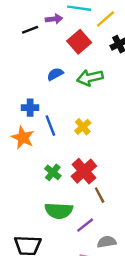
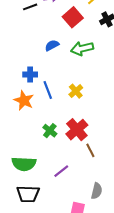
green semicircle: (59, 211) -> (24, 164), moved
purple line: (85, 225) -> (61, 171), moved
gray semicircle: (107, 242) -> (97, 191), turned 112

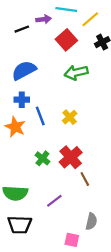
blue semicircle: (52, 45) -> (24, 70), moved, size x1.6

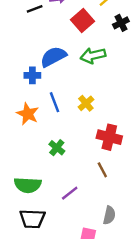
blue semicircle: (24, 70) -> (53, 57), moved
blue cross: (22, 100) -> (32, 75), moved
red cross: (71, 157) -> (109, 137), moved, turned -35

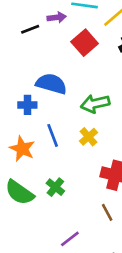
green arrow: (93, 56) -> (95, 104), moved
blue semicircle: (53, 57) -> (51, 84), turned 44
green semicircle: (28, 185) -> (20, 192), moved, turned 32

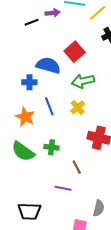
red square: (85, 43) -> (75, 52), moved
green cross: (55, 187) -> (51, 147), turned -32
brown line: (107, 212) -> (77, 167), moved
purple line: (70, 239) -> (63, 188), turned 49

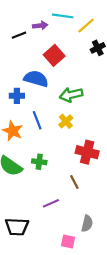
red square: (75, 52) -> (54, 55), moved
brown line: (77, 167) -> (74, 182), moved
purple line: (63, 188) -> (51, 203), turned -35

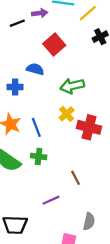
blue semicircle: (36, 79) -> (35, 69), size x0.7
blue line: (37, 120) -> (36, 127), moved
red cross: (87, 152) -> (89, 127), moved

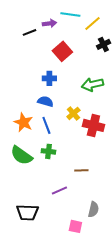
blue semicircle: (35, 69) -> (45, 101), moved
green arrow: (72, 86) -> (92, 84), moved
blue cross: (15, 87) -> (49, 78), moved
brown line: (76, 178) -> (81, 170), turned -64

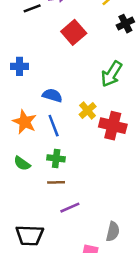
blue cross: (49, 78) -> (20, 66), moved
green arrow: (92, 84) -> (112, 74), turned -45
green semicircle: (21, 155) -> (22, 163), size x0.6
brown line: (81, 170) -> (56, 182), moved

